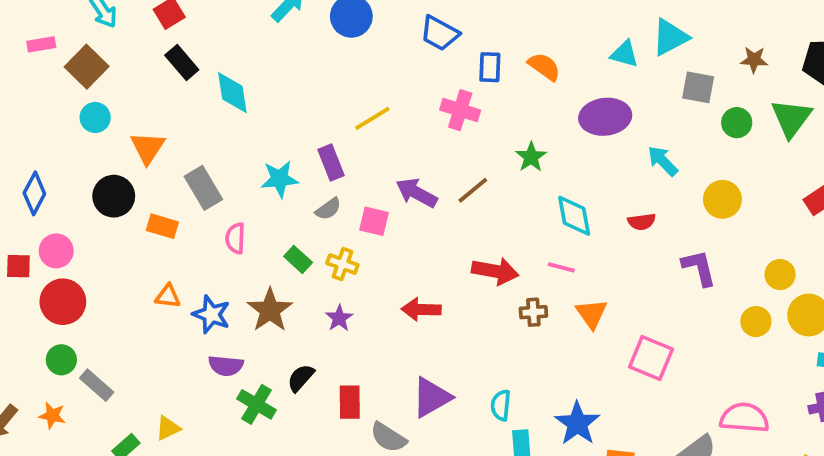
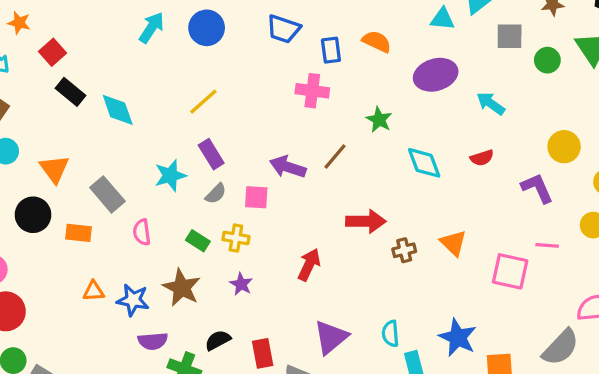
yellow line: (372, 118) -> (203, 102), moved
yellow circle: (722, 199) -> (564, 147), moved
pink line: (561, 267) -> (547, 245), moved
red arrow: (421, 309) -> (309, 265), turned 124
black semicircle: (301, 378) -> (218, 340), turned 30

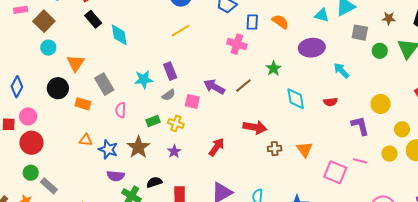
yellow line: (203, 102) -> (181, 31), moved
green rectangle: (198, 241) -> (153, 121), turned -64

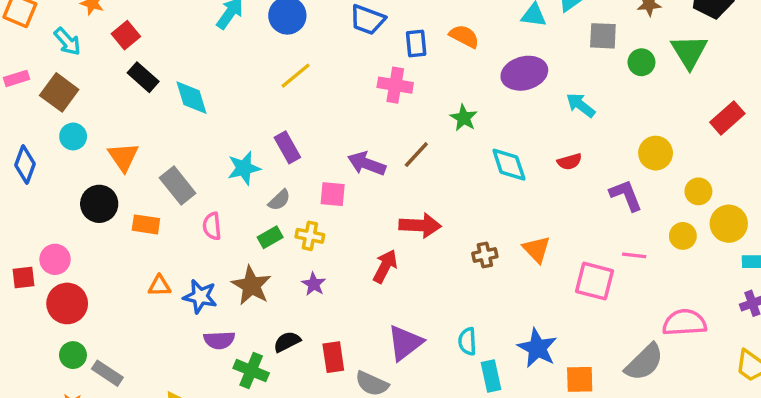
blue diamond: (17, 87) -> (25, 165), moved
gray semicircle: (169, 95) -> (279, 200), moved
red arrow: (255, 127) -> (420, 225), moved

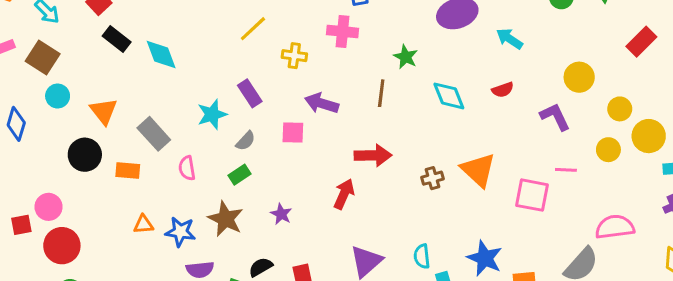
brown line: (416, 155) -> (381, 93), moved, turned -32
yellow cross: (310, 236) -> (294, 56), moved
orange triangle: (536, 249) -> (478, 170), size x1.4

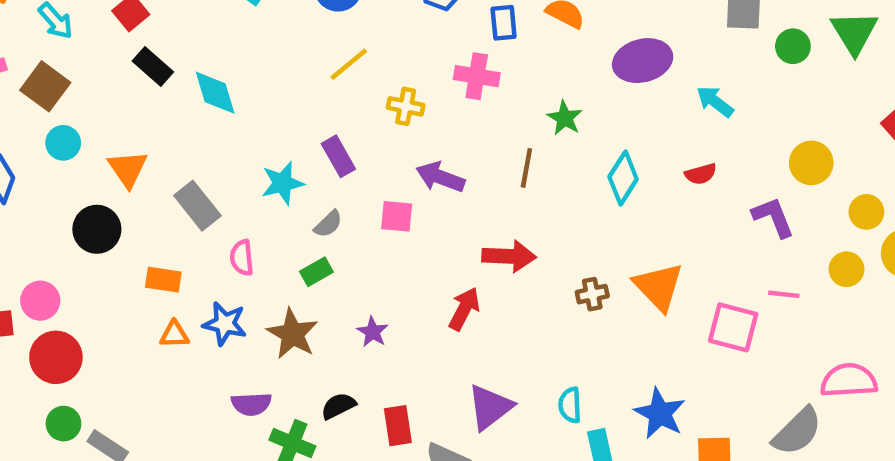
cyan diamond: (449, 96) -> (623, 178), turned 51
orange rectangle: (128, 170) -> (163, 280), moved
blue star: (180, 232) -> (225, 324), moved

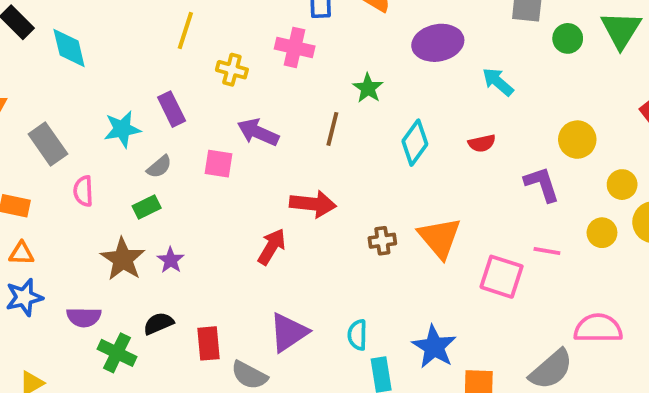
yellow line: (349, 64) -> (185, 30), turned -36
blue star: (225, 324) -> (24, 297), moved, turned -30
purple star: (372, 332) -> (171, 260), moved

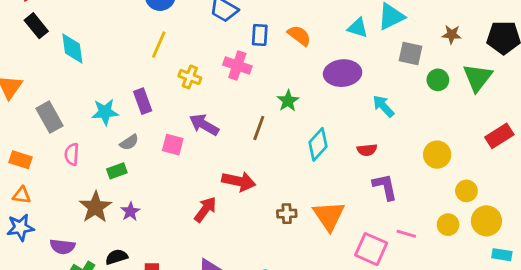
purple L-shape: (542, 184) -> (385, 187), moved

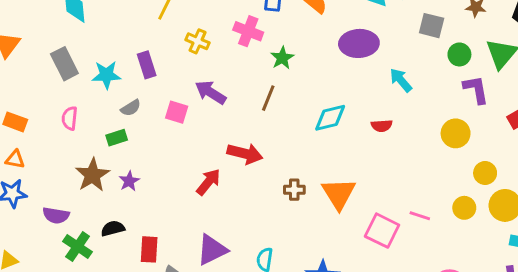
green star: (288, 101) -> (282, 58), moved
gray rectangle: (50, 117) -> (64, 64), moved
cyan diamond: (318, 144) -> (330, 118), turned 32
purple L-shape: (385, 187) -> (476, 89), moved

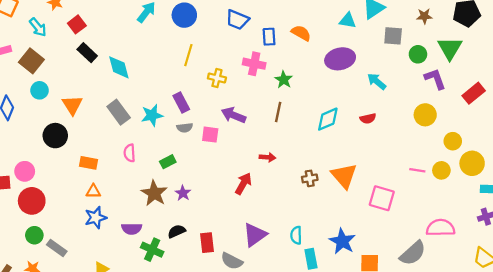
gray semicircle: (131, 108) -> (185, 128), moved, turned 35
red arrow: (245, 154) -> (267, 157), size x0.6
pink line: (420, 216) -> (417, 170), moved

